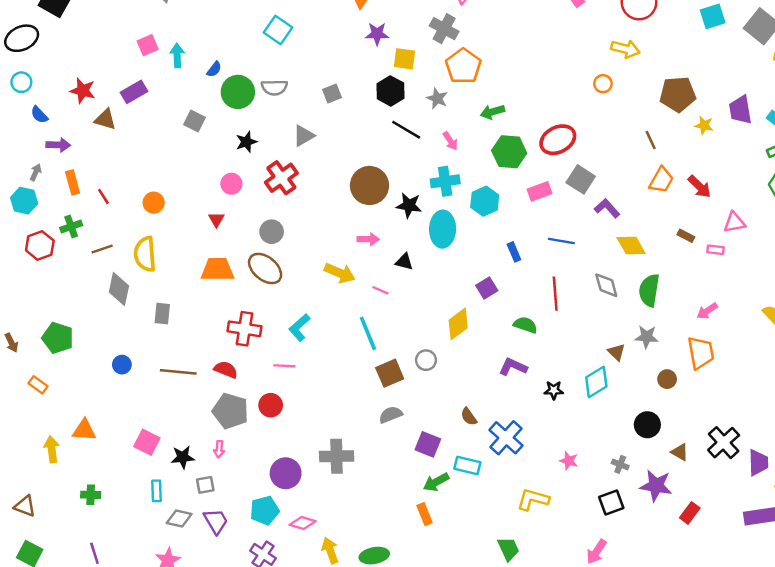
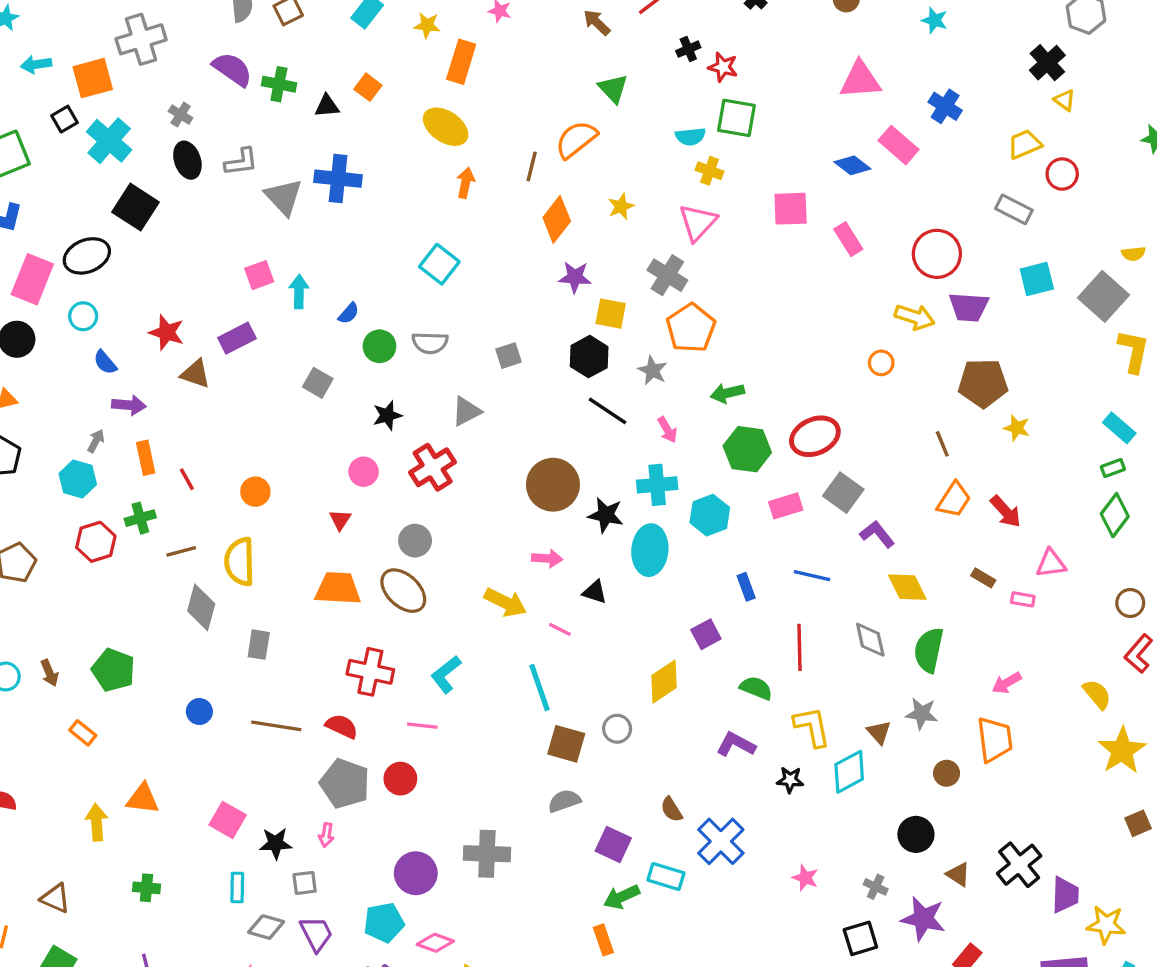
green circle: (238, 92) -> (379, 346), size x0.7
purple trapezoid: (740, 110) -> (969, 307), moved, turned -80
brown square: (390, 373) -> (566, 744), turned 36
yellow L-shape: (533, 499) -> (812, 727), moved, turned 60

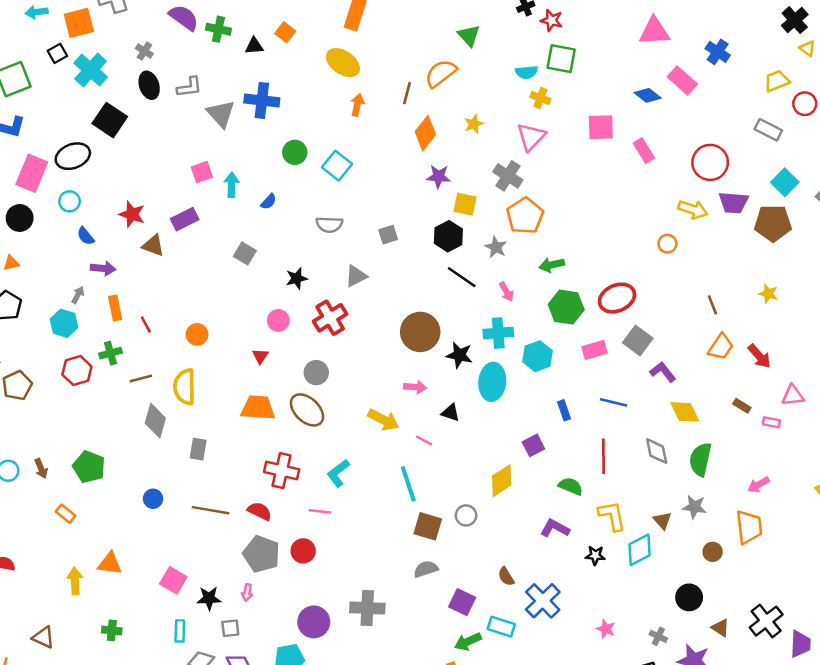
cyan square: (1037, 279) -> (785, 182), turned -32
green circle: (379, 346) -> (295, 152), moved
brown pentagon: (983, 383) -> (773, 223), moved

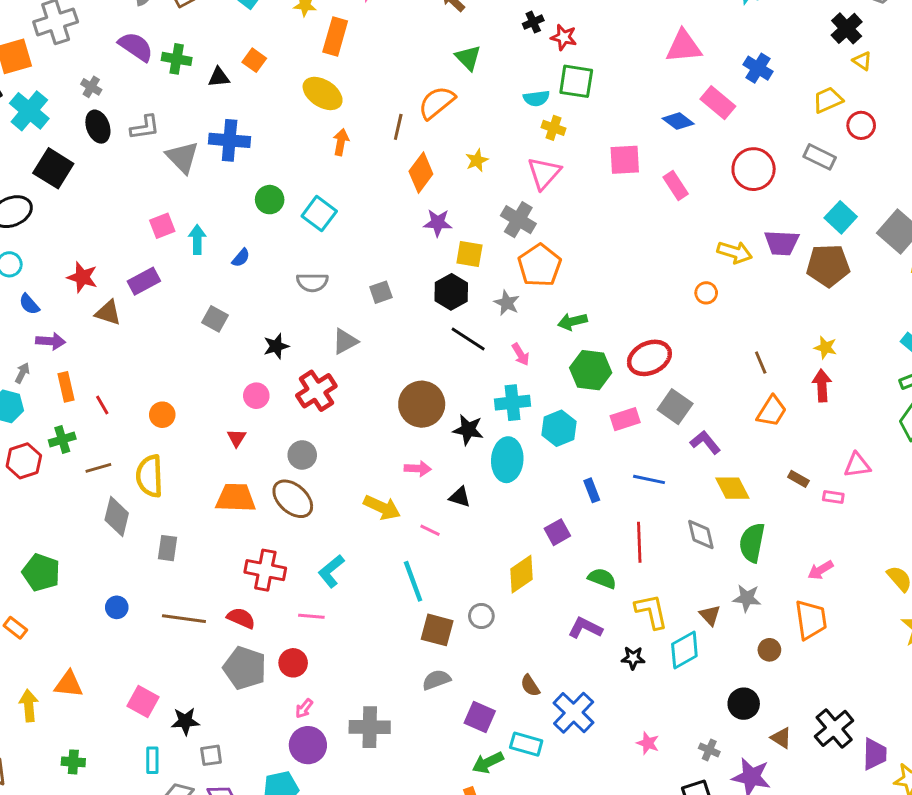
red circle: (710, 162) -> (754, 169), moved
red arrow: (759, 356) -> (822, 386), moved, turned -140
pink arrow: (247, 592) -> (304, 708), moved, turned 30

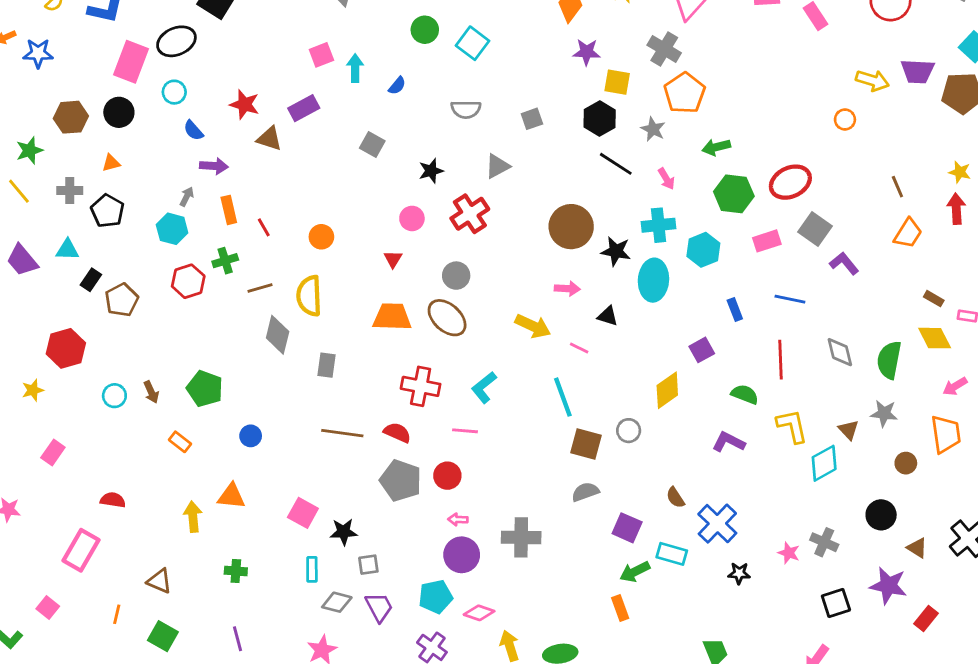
yellow diamond: (732, 488) -> (935, 338), moved
blue circle: (117, 607) -> (251, 436), moved
black star: (633, 658) -> (739, 573), moved
pink arrow: (304, 708) -> (458, 520), turned 54
gray cross: (709, 750) -> (824, 542), moved, size x1.4

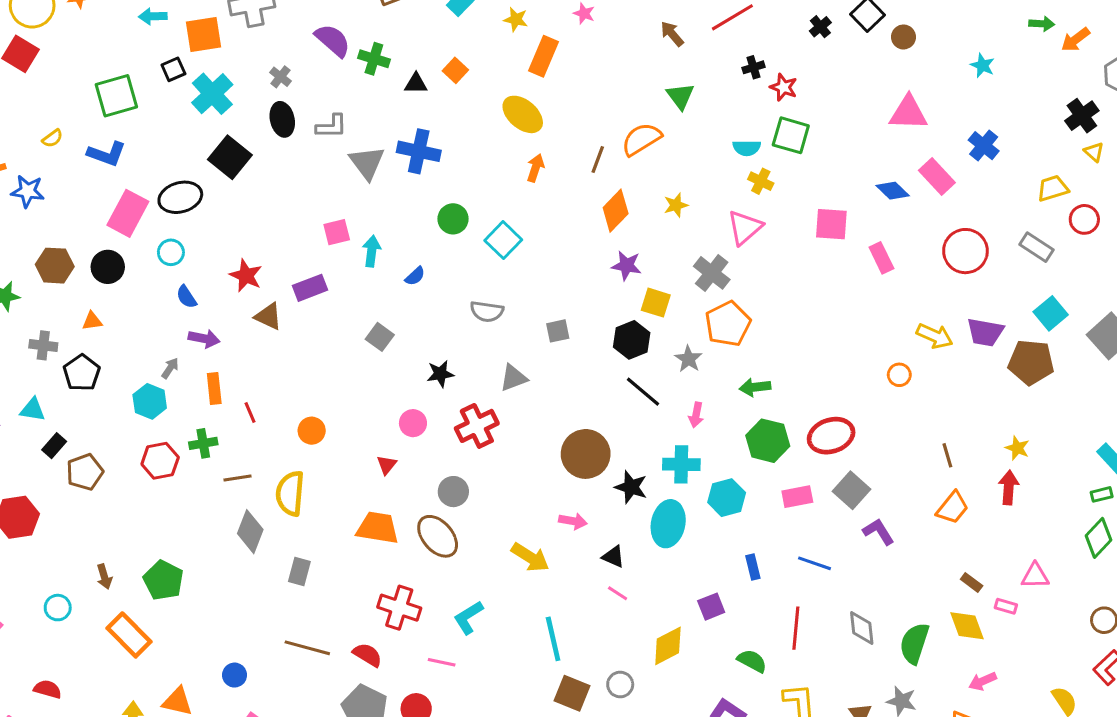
pink arrow: (666, 179) -> (696, 415), turned 35
pink line: (579, 348) -> (618, 593), moved
cyan circle: (114, 396) -> (58, 608), moved
blue circle: (251, 436) -> (235, 675), moved
orange rectangle: (180, 442) -> (129, 635), size x1.8

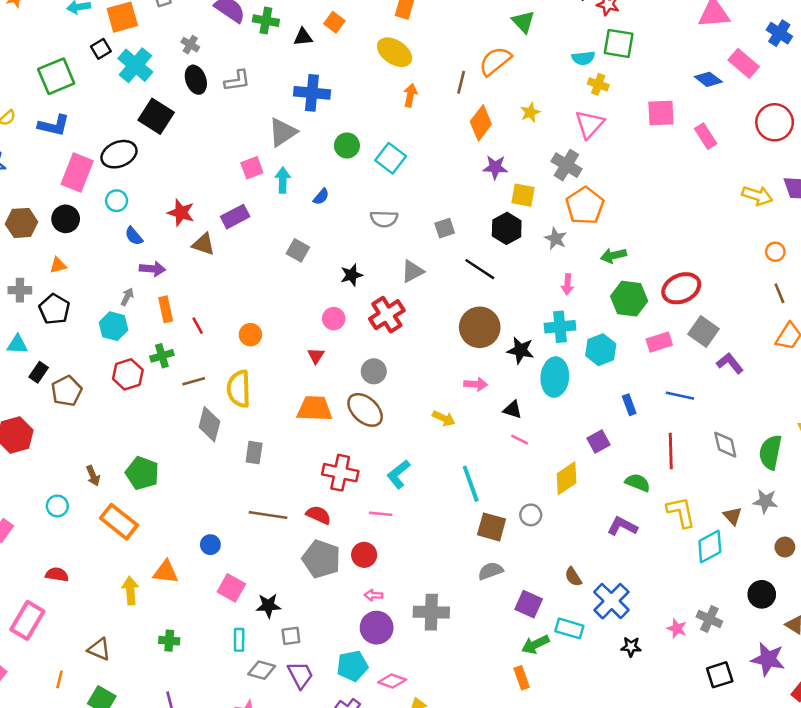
gray triangle: (367, 163) -> (283, 132), moved, turned 40
orange circle: (899, 375) -> (775, 252), moved
black line: (643, 392) -> (480, 269), moved
yellow arrow: (530, 557) -> (444, 418), size x0.7

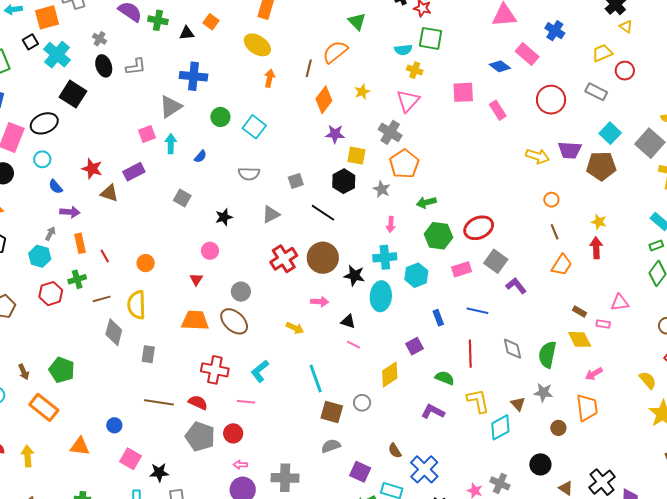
red cross: (387, 315) -> (284, 259), moved
yellow arrow: (130, 591) -> (27, 456), moved

